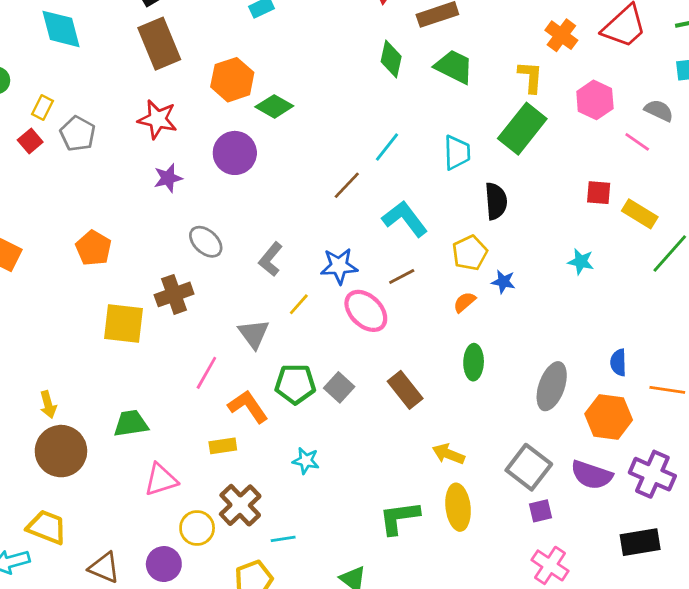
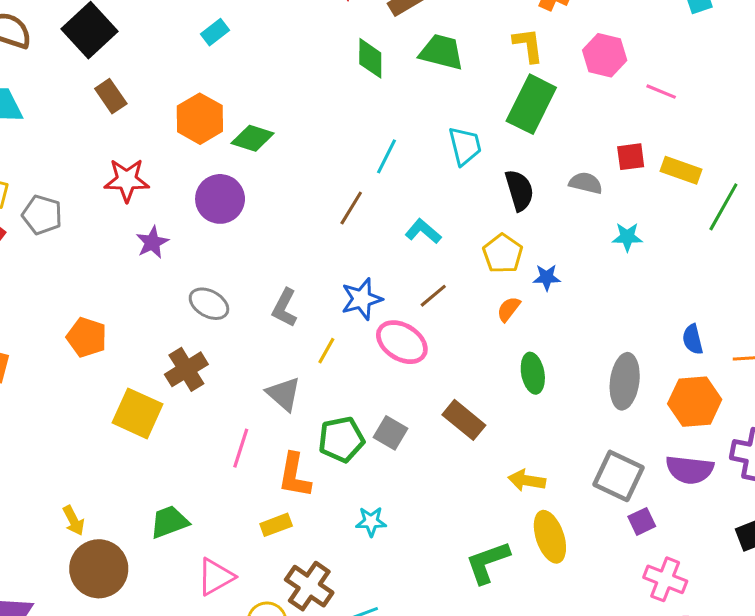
brown rectangle: (159, 44) -> (111, 96), size x0.6
gray semicircle: (659, 110) -> (586, 183), moved
cyan L-shape: (405, 219) -> (423, 231), size x0.7
yellow square: (123, 324) -> (138, 413), turned 30
orange L-shape: (248, 406) -> (294, 475), turned -123

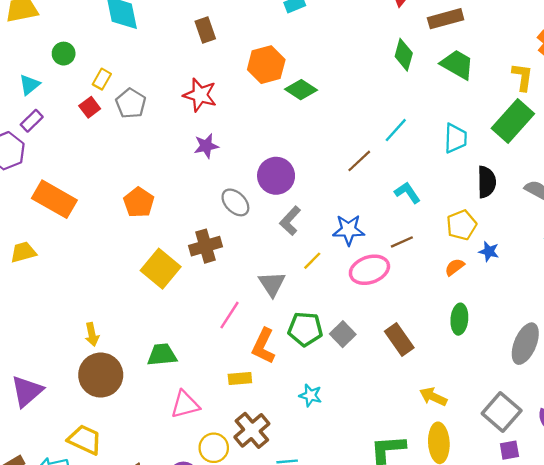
purple circle: (220, 199) -> (276, 176), moved
pink ellipse: (402, 342) -> (369, 270), turned -66

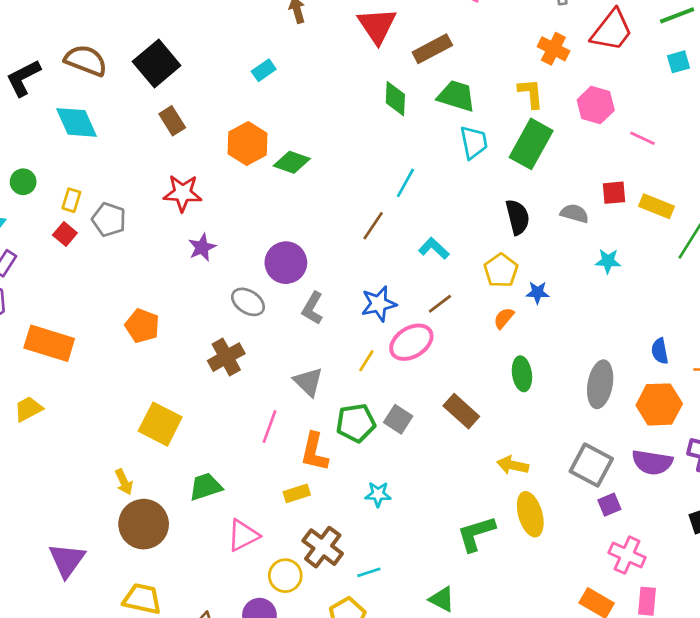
cyan trapezoid: (455, 138) -> (474, 142), moved
yellow line: (312, 261) -> (366, 361), moved
yellow square: (161, 269) -> (160, 424), moved

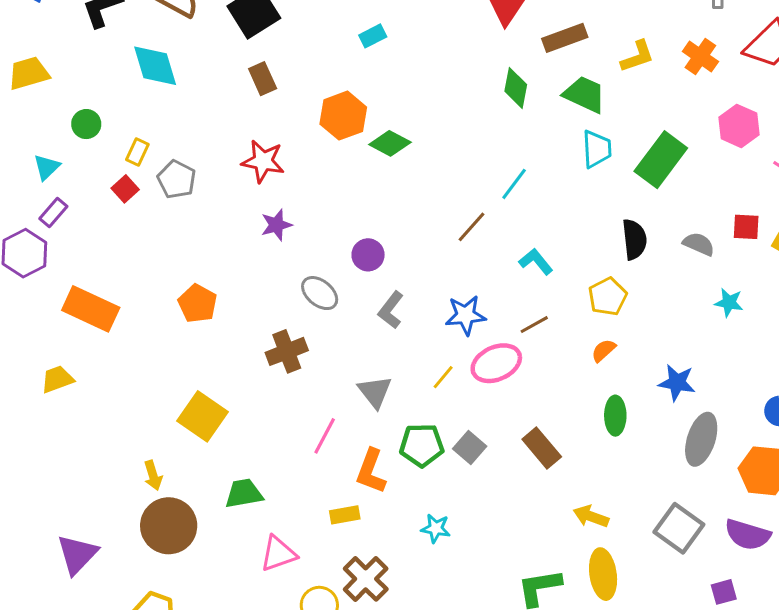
yellow L-shape: (531, 93) -> (637, 56), moved, turned 68
purple circle: (286, 263) -> (368, 255), size x0.7
blue star: (537, 293) -> (677, 383), moved, size x1.4
purple square: (609, 505) -> (724, 592), moved

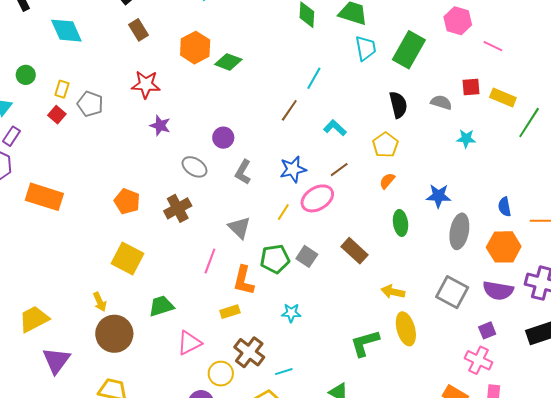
purple star: (276, 225) -> (160, 126), turned -30
orange pentagon: (198, 304) -> (127, 201), moved
yellow trapezoid: (57, 379) -> (34, 319), moved, size x1.4

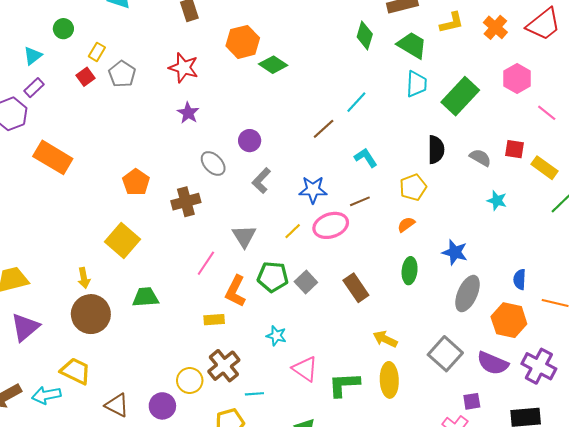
pink triangle: (189, 343) -> (305, 369), moved, turned 48

